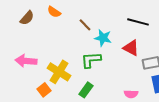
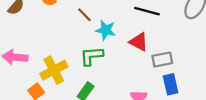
yellow cross: (59, 72) -> (54, 70), turned 30

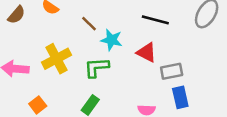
yellow cross: (54, 70) -> (56, 59), moved

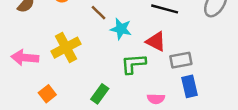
green L-shape: (96, 67) -> (133, 64), moved

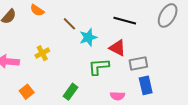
cyan star: (121, 29) -> (88, 37), turned -30
yellow cross: (66, 48) -> (42, 53), size x0.6

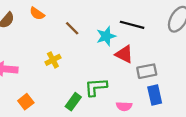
cyan star: (88, 37) -> (106, 36), moved
yellow cross: (42, 53) -> (53, 60), moved
green L-shape: (99, 67) -> (96, 87), moved

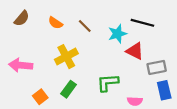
orange semicircle: (37, 14) -> (55, 23), moved
yellow cross: (53, 60) -> (66, 57), size x1.5
green rectangle: (73, 102) -> (68, 89), moved

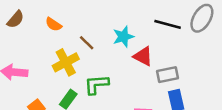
black line: (142, 23) -> (168, 24), moved
brown line: (85, 26) -> (87, 43), moved
green L-shape: (108, 83) -> (96, 84), moved

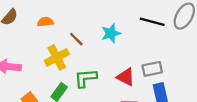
orange semicircle: (53, 24) -> (45, 22), turned 140
red triangle: (143, 56) -> (126, 77), moved

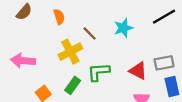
orange semicircle: (45, 22) -> (59, 17), turned 77
black line: (152, 22) -> (164, 17), turned -45

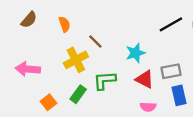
cyan star: (123, 28) -> (135, 53), moved

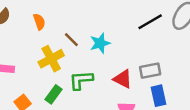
cyan star: (135, 53) -> (100, 43), moved

